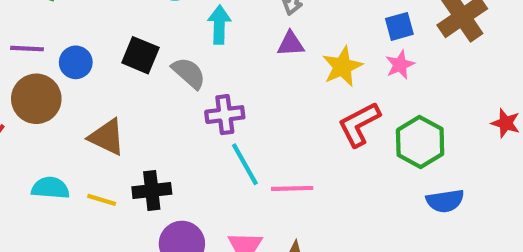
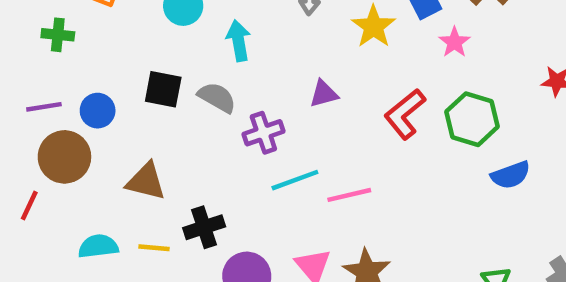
purple triangle: (291, 44) -> (324, 94), moved
pink star: (400, 65) -> (454, 42), moved
yellow star: (342, 67) -> (373, 27), moved
cyan line: (245, 164) -> (295, 180), turned -69

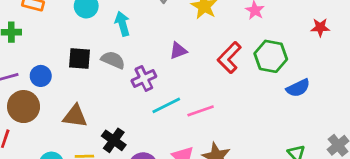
black cross: (204, 227) -> (114, 140), turned -30

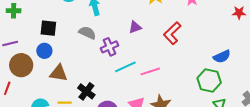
green hexagon: (271, 56) -> (209, 80), moved
black square: (80, 58) -> (48, 28), moved
blue circle: (41, 76) -> (44, 51), moved

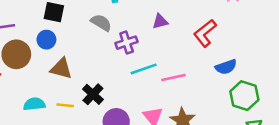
blue semicircle: (222, 56) -> (226, 67), moved

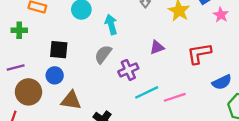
gray semicircle: (101, 23) -> (103, 54), turned -78
red L-shape: (205, 33) -> (199, 54), turned 35

